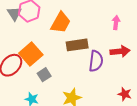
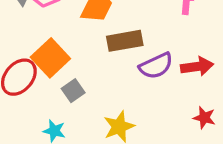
red arrow: (120, 51) -> (197, 66), moved
purple semicircle: (96, 61) -> (156, 66), turned 60

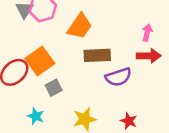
red arrow: (197, 66) -> (149, 56), moved
red star: (204, 118) -> (129, 121), moved

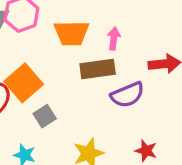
orange trapezoid: (80, 26) -> (71, 33), turned 60
pink arrow: (147, 33) -> (114, 38), moved

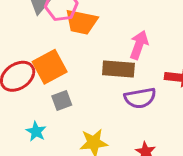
orange trapezoid: (71, 33) -> (81, 22), moved
pink arrow: (114, 38) -> (139, 45), size x1.4

